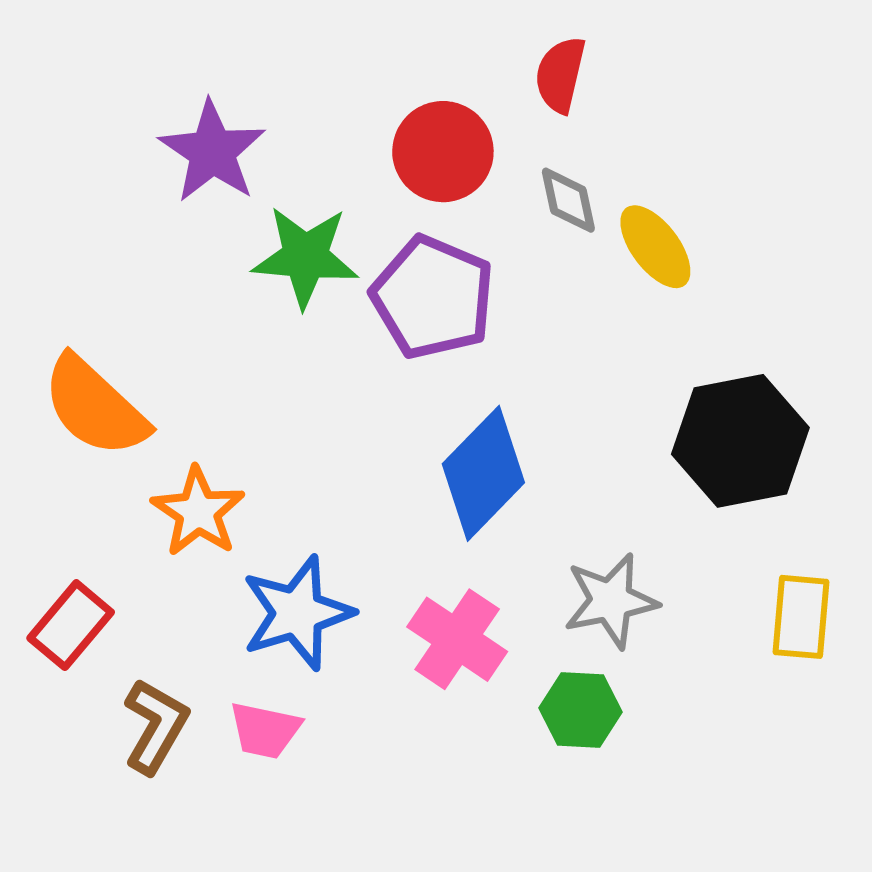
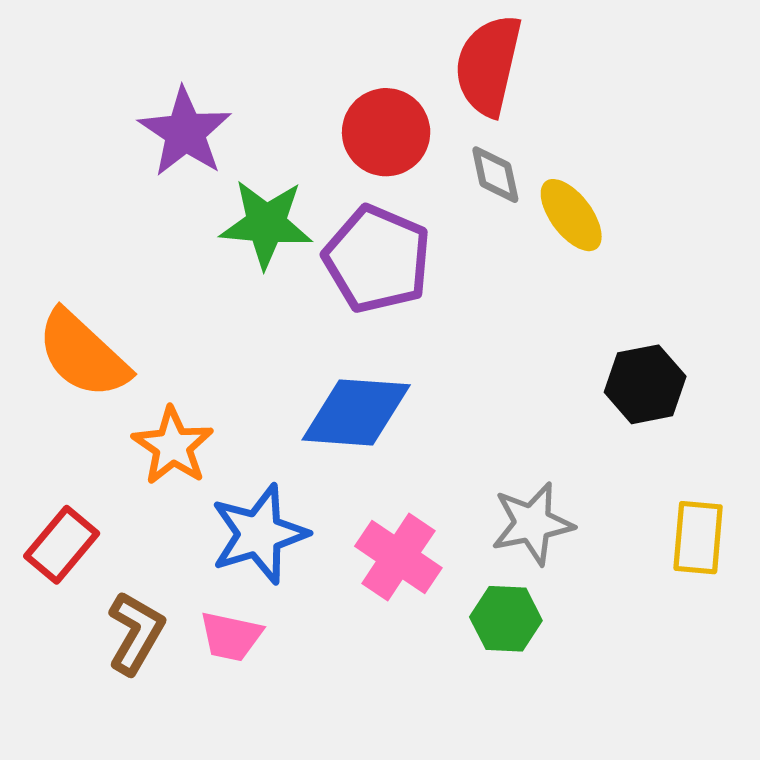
red semicircle: (560, 75) -> (488, 65), size x1.5
black hexagon: (740, 441) -> (645, 384), size x0.7
blue diamond: (483, 473) -> (356, 412), moved, turned 50

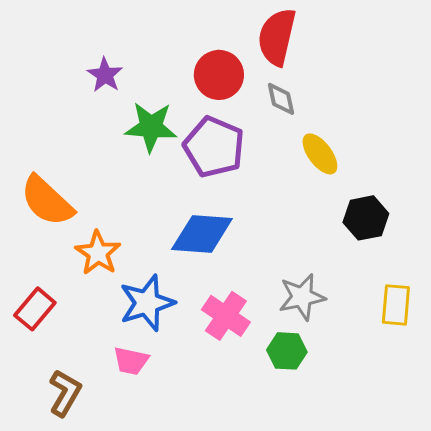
purple star: (185, 132) -> (105, 75), size x0.7
yellow ellipse: (571, 215) -> (320, 154), moved
brown L-shape: (136, 633) -> (65, 393), moved

